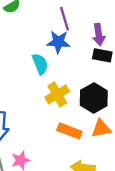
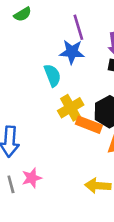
orange rectangle: (69, 131) -> (89, 125), moved

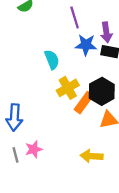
blue star: (72, 52) -> (86, 45), moved
orange rectangle: (89, 125) -> (84, 103), turned -75

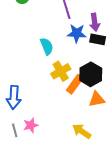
yellow arrow: (92, 156) -> (82, 131), turned 30

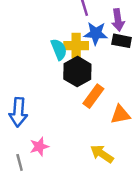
yellow cross: (61, 71) -> (76, 46), moved, turned 30
black hexagon: (91, 74) -> (77, 72), moved
gray line: (15, 130) -> (20, 162), moved

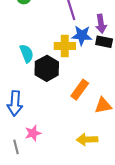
cyan semicircle: (59, 49) -> (27, 53), moved
black hexagon: (77, 72) -> (47, 68), moved
yellow arrow: (102, 154) -> (87, 139), turned -36

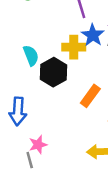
blue star: (82, 35) -> (93, 35), turned 30
gray line: (16, 147) -> (30, 160), moved

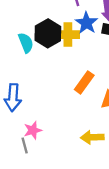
black hexagon: (54, 72) -> (48, 33), moved

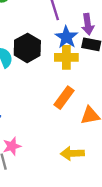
yellow cross: (68, 35) -> (66, 57), moved

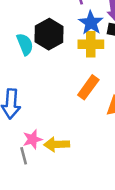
yellow arrow: (72, 153) -> (57, 144), moved

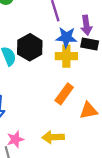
blue star: (91, 23) -> (66, 37), turned -30
yellow arrow: (57, 144) -> (53, 137), moved

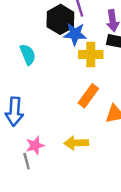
blue star: (66, 37) -> (75, 34), moved
black hexagon: (30, 47) -> (60, 19), moved

